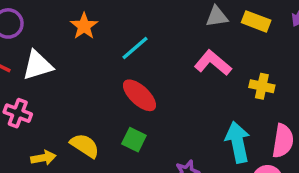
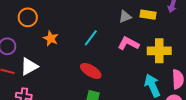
cyan line: (135, 48) -> (91, 38), moved
yellow cross: (262, 86) -> (159, 51), size x1.6

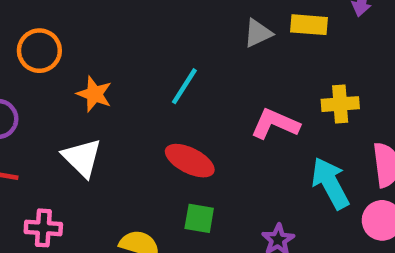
pink L-shape: (128, 43) -> (275, 124), moved
yellow cross: (159, 51) -> (340, 104), size x0.7
white triangle: (29, 66) -> (82, 158), moved, turned -42

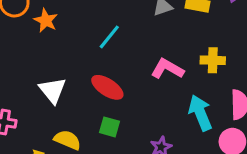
orange star: (94, 94) -> (46, 20), moved
white triangle: (82, 158) -> (53, 90), moved

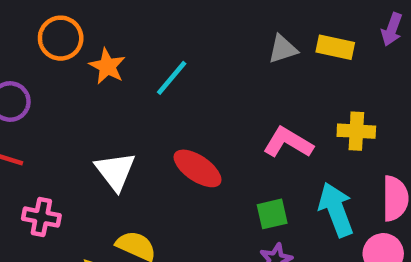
cyan line: (109, 37) -> (172, 78), moved
green square: (110, 127) -> (272, 214), moved, turned -30

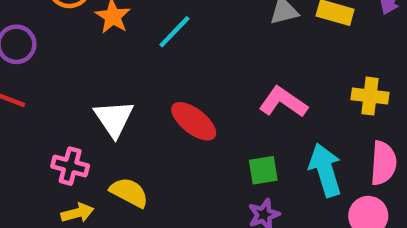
yellow cross: (356, 131) -> (370, 96), moved
pink cross: (41, 217) -> (70, 166), moved

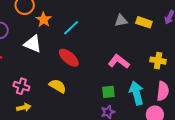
white triangle: (114, 119) -> (33, 44), moved, turned -36
red ellipse: (194, 121) -> (69, 58), moved
yellow semicircle: (129, 192) -> (58, 86), moved

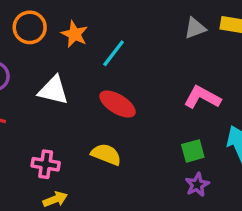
orange star: (44, 20) -> (75, 34), moved

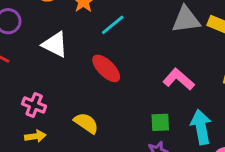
gray triangle: (195, 28) -> (186, 20), size x1.5
yellow semicircle: (106, 154) -> (86, 123), moved

